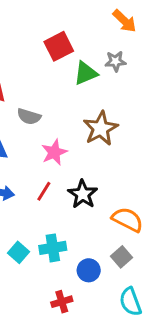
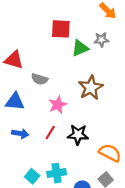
red square: (59, 46) -> (61, 29), turned 30
black star: (83, 194) -> (78, 135), turned -30

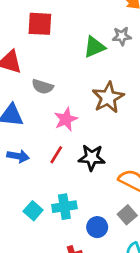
red square: (61, 29) -> (40, 24), moved

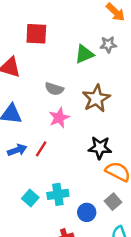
gray semicircle: (43, 87) -> (54, 89), moved
red line: (56, 155) -> (41, 149), moved
blue arrow: (18, 156) -> (17, 150), turned -30
black star: (92, 158) -> (100, 148), moved

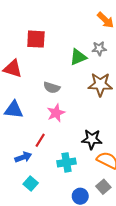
brown star: (96, 98) -> (100, 84), moved, turned 30
blue arrow: (17, 150) -> (23, 157), moved
cyan cross: (58, 194) -> (66, 162), moved

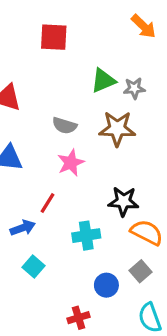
red square: (36, 39) -> (54, 37), moved
gray star: (99, 49) -> (134, 88), moved
brown star: (100, 84) -> (117, 129), moved

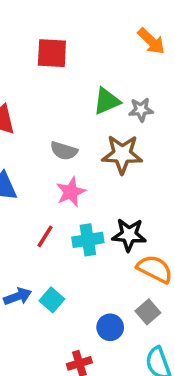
blue arrow: (23, 228) -> (18, 296), moved
cyan cross: (86, 236) -> (88, 240), moved
cyan square: (34, 267) -> (52, 300), moved

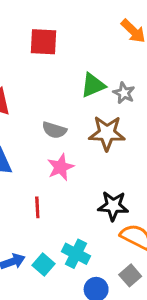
gray star: (141, 110) -> (124, 93), turned 30
red line: (45, 236) -> (37, 207), turned -35
cyan cross: (88, 240) -> (76, 254), moved, turned 36

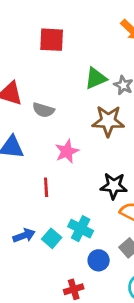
gray semicircle: (54, 130) -> (43, 110), moved

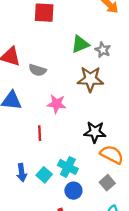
pink star: (67, 151) -> (57, 104), turned 30
blue arrow: (24, 236) -> (22, 173), turned 102
blue circle: (99, 260) -> (73, 191), moved

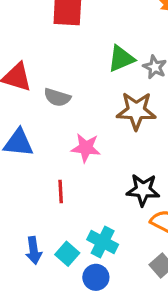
blue circle: (73, 191) -> (96, 277), moved

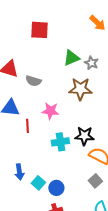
red line: (61, 192) -> (27, 126), moved
cyan cross: (103, 242) -> (60, 142), moved, turned -36
cyan square: (67, 254) -> (38, 183), moved

